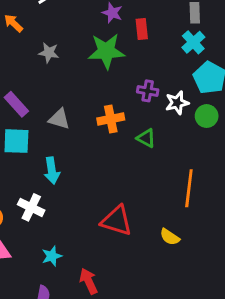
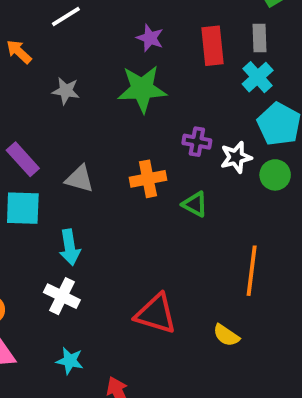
red rectangle: (142, 29) -> (213, 46), moved, size x1.4
white cross: (31, 207) -> (62, 296), moved
cyan star: (52, 256) -> (70, 361), turned 30

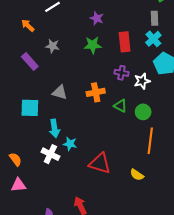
red rectangle: (213, 46) -> (125, 42), moved
green star: (142, 89) -> (93, 45), size x0.7
purple rectangle: (23, 159) -> (30, 61), moved
green circle: (275, 175) -> (143, 112), moved
cyan star: (70, 361) -> (70, 144), moved

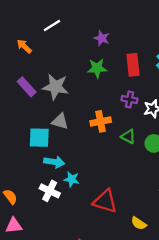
gray star: (52, 46) -> (55, 87), moved, size x1.6
cyan square: (30, 108) -> (39, 138), moved
cyan arrow: (55, 128) -> (54, 162), turned -72
yellow semicircle: (137, 175) -> (139, 223), moved

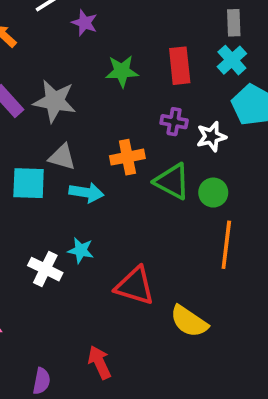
purple star: (102, 38) -> (84, 23), moved
green triangle: (128, 137) -> (172, 181), size x1.5
cyan arrow: (54, 162) -> (86, 193), moved
yellow semicircle: (139, 223) -> (189, 321), size x1.5

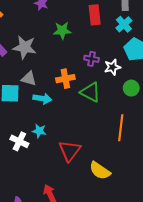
red rectangle: (180, 66) -> (95, 15), moved
green circle: (213, 193) -> (131, 88), moved
red triangle: (135, 286) -> (70, 151), turned 50

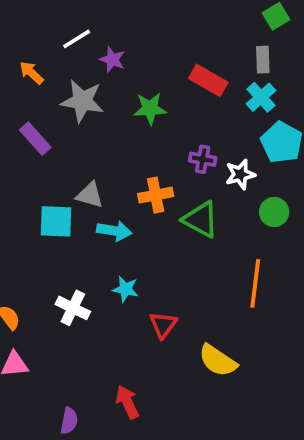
red rectangle: (95, 15) -> (208, 80), turned -54
gray star: (25, 47) -> (82, 101), moved
cyan star: (39, 131) -> (125, 289), moved
red triangle: (70, 151) -> (163, 325), size x0.7

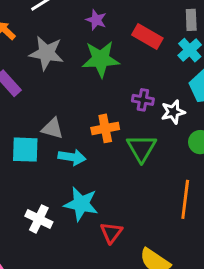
purple star: (112, 60) -> (96, 20), moved
green star: (150, 109) -> (101, 59), size x1.4
green triangle: (201, 219) -> (141, 148), turned 32
cyan star: (125, 289) -> (81, 204), size x1.6

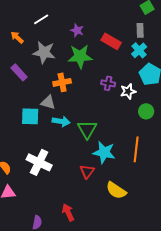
orange cross: (105, 128) -> (62, 82), moved
green triangle: (141, 148) -> (87, 129), moved
cyan star: (81, 204) -> (104, 152), moved
white cross: (39, 219) -> (39, 162), size x1.4

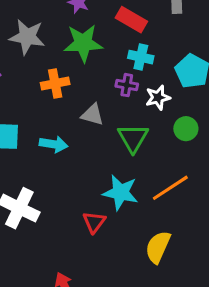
cyan cross: (139, 50) -> (141, 57), moved, turned -35
gray triangle: (48, 102) -> (92, 115), moved
green triangle: (87, 129) -> (133, 138), moved
orange line: (136, 149) -> (170, 188), turned 50
yellow semicircle: (116, 190) -> (158, 247), moved, turned 80

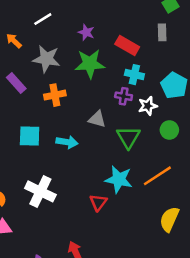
orange cross: (55, 84) -> (55, 95), moved
yellow semicircle: (158, 247) -> (169, 219), moved

